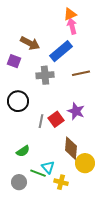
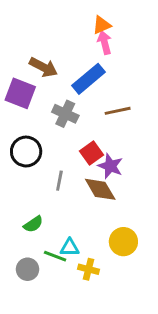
purple square: (14, 61) -> (20, 93), size x1.5
gray cross: (45, 75) -> (65, 114), turned 30
red square: (56, 119) -> (91, 153), moved
brown diamond: (71, 148) -> (100, 189), moved, turned -35
cyan triangle: (48, 167) -> (70, 247), turned -48

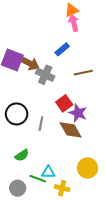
brown arrow: (43, 67) -> (29, 63), moved
blue rectangle: (89, 79) -> (62, 49), size x0.6
black circle: (26, 152) -> (17, 114), moved

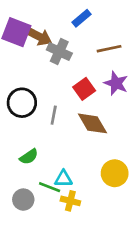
purple star: (78, 113) -> (116, 83), moved
yellow cross: (62, 188) -> (70, 201), moved

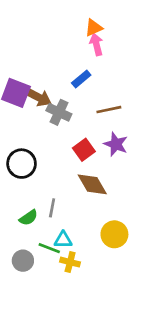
gray line: (54, 115) -> (52, 208), moved

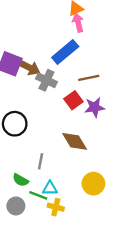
blue rectangle: (81, 79) -> (65, 52), size x1.6
purple star: (116, 144) -> (95, 107), turned -30
red square: (84, 150) -> (73, 100), moved
green semicircle: (28, 218) -> (21, 180), moved, turned 63

